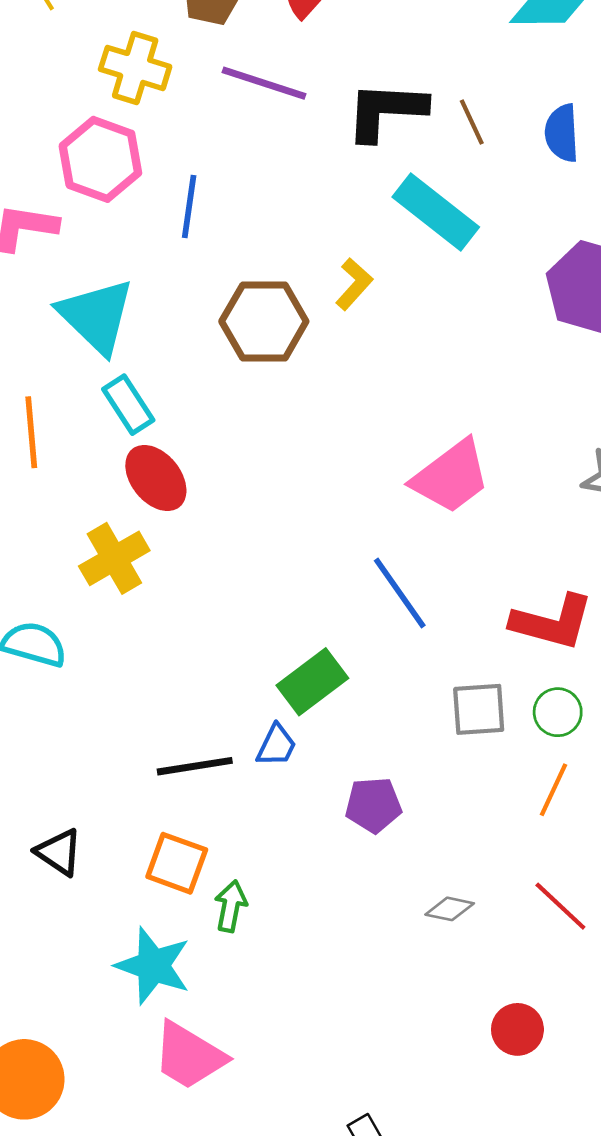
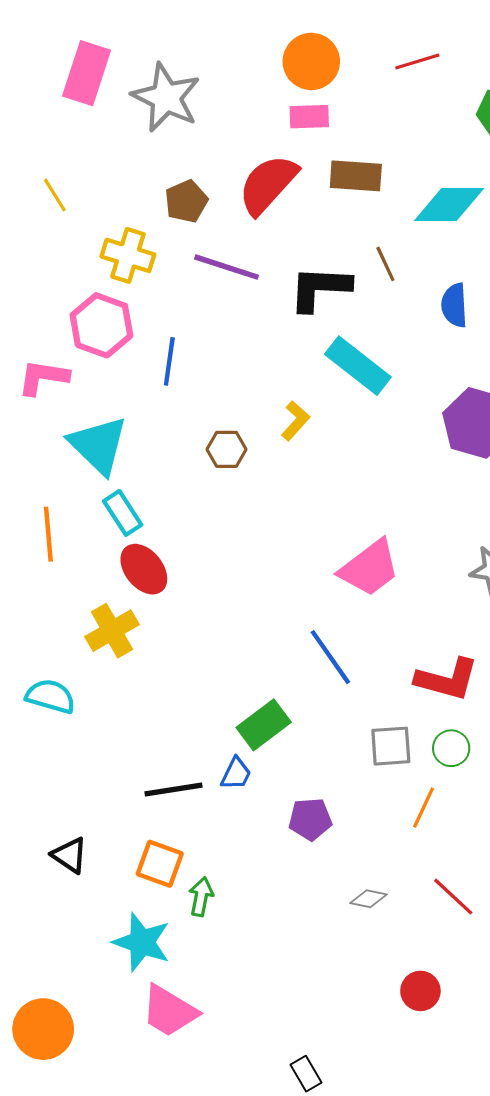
brown line: (472, 122) -> (385, 264), moved
brown hexagon: (264, 321) -> (226, 449), size x0.6
orange line: (554, 790) -> (424, 808), moved

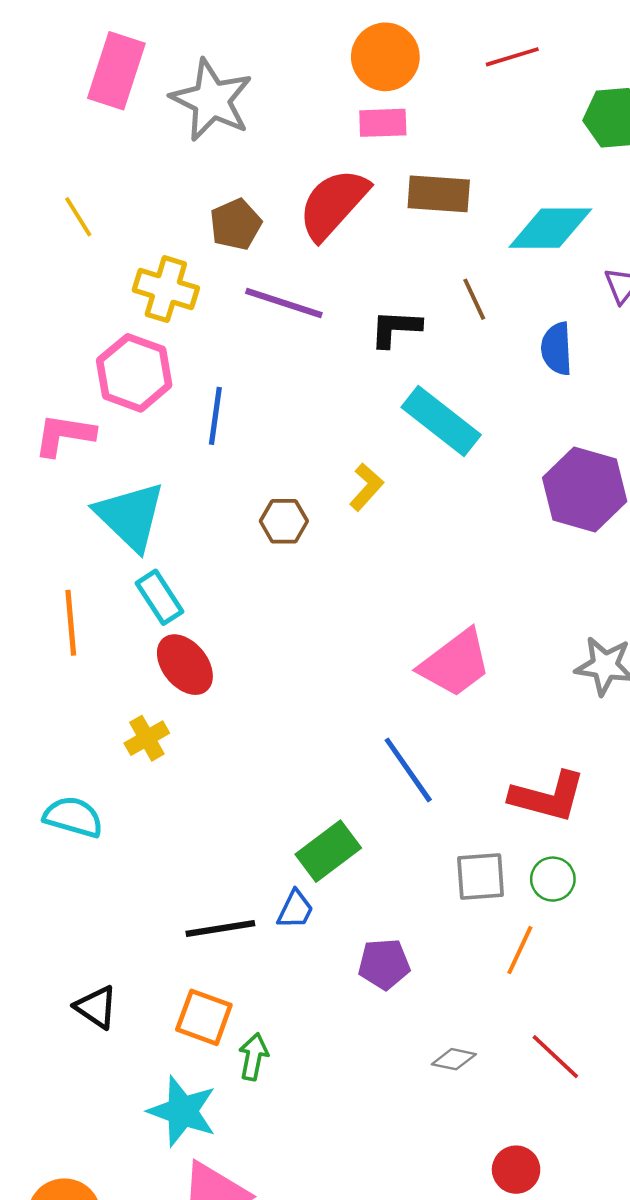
black L-shape: (320, 288) -> (396, 328), size x0.7
yellow cross: (112, 631) -> (147, 738), size x0.7

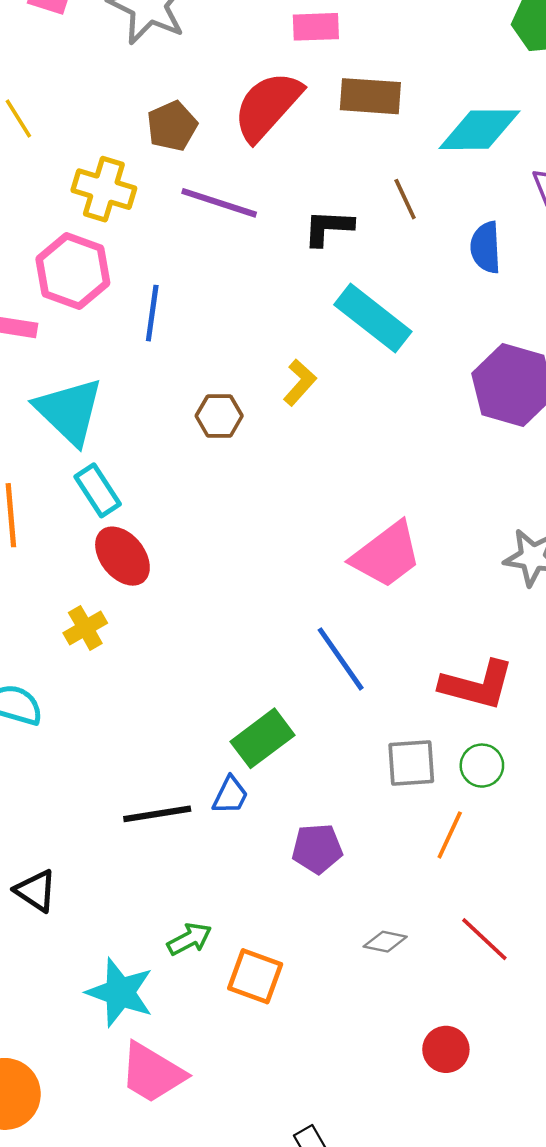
orange square: (204, 1017) -> (255, 976), moved
green arrow: (253, 1057) -> (189, 939), turned 51

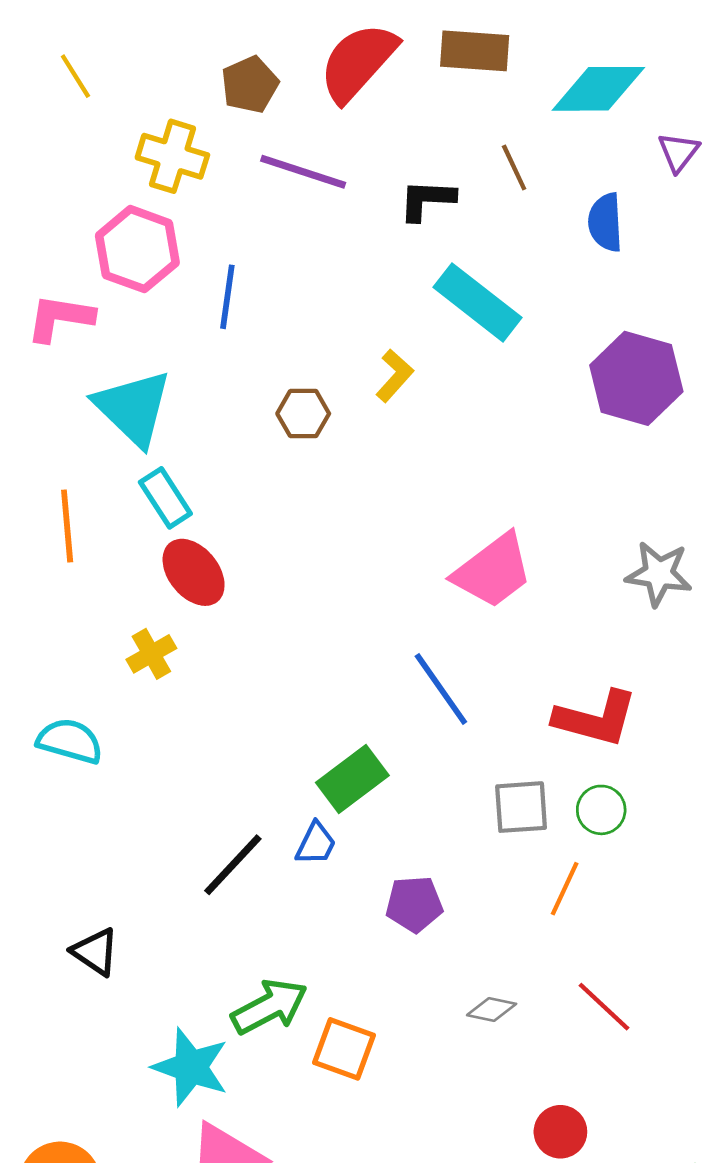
black line: (157, 814) -> (233, 865), turned -38
green arrow: (189, 939) -> (269, 1007), size x1.5

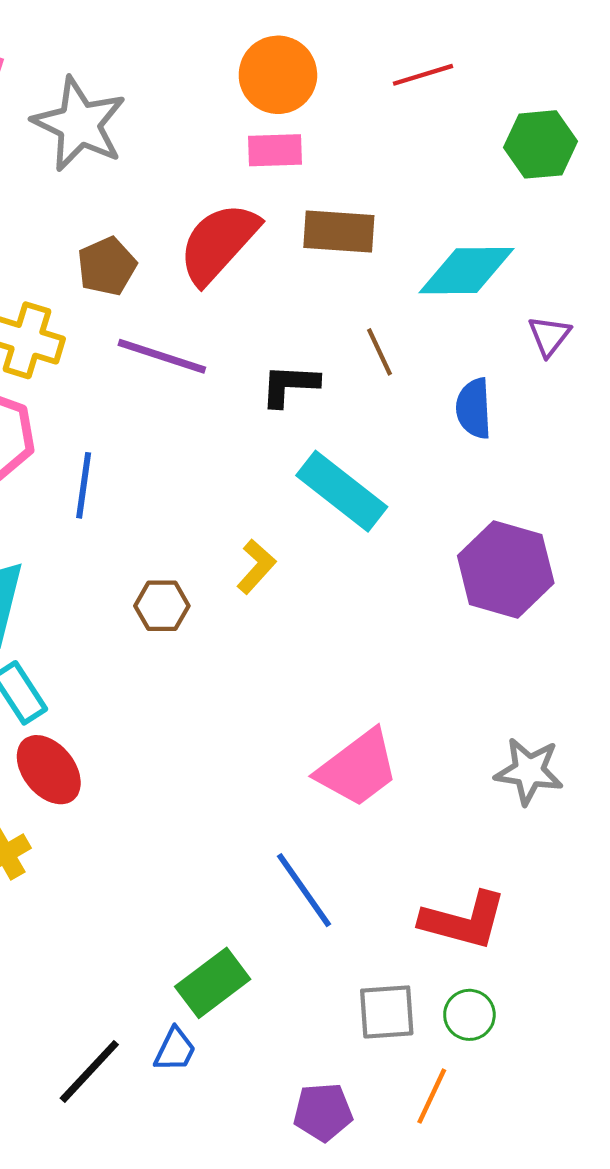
purple pentagon: (414, 904) -> (323, 1112), moved

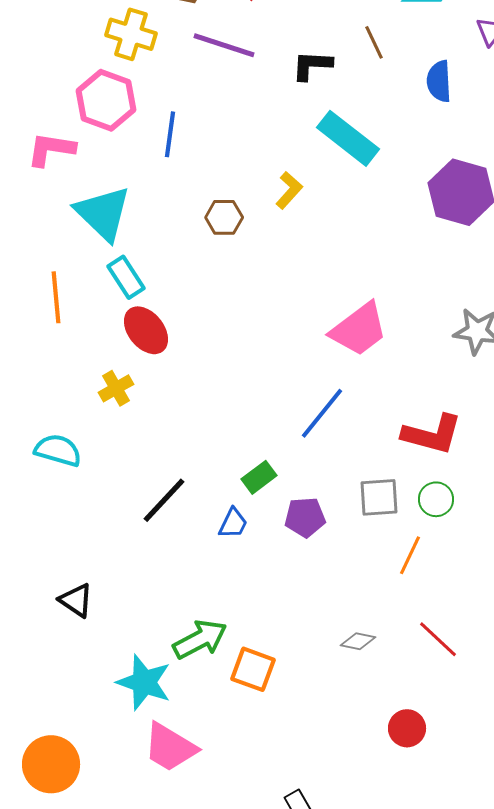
blue line: (304, 890) -> (322, 413), turned 74
green rectangle: (213, 983) -> (259, 477), size x0.7
black line: (89, 1071) -> (164, 500), moved
purple pentagon: (323, 1112) -> (305, 517), moved

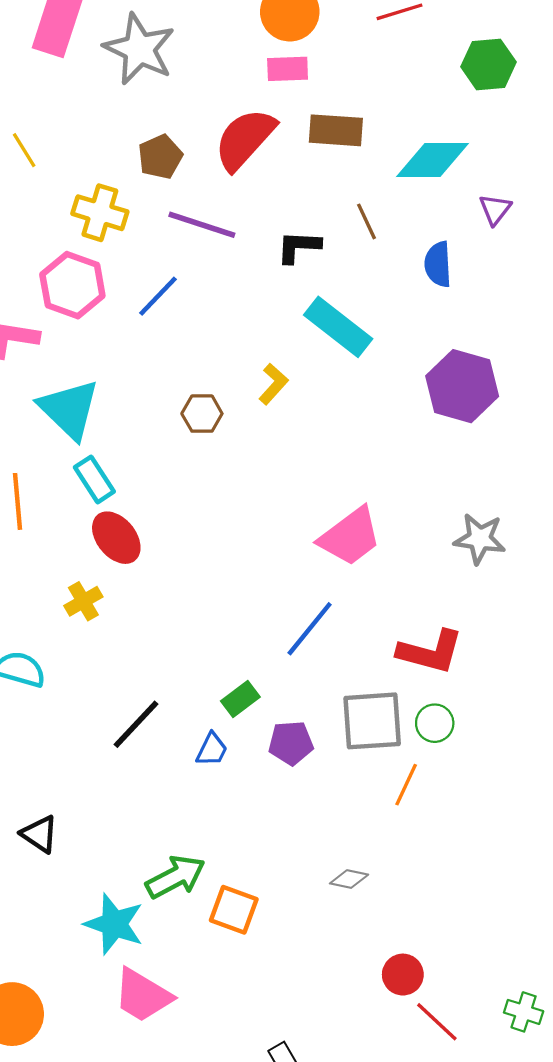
blue line: (170, 134) -> (158, 296), moved, turned 36
gray square: (379, 497) -> (372, 721), size x1.4
red line: (438, 639) -> (437, 1022), moved

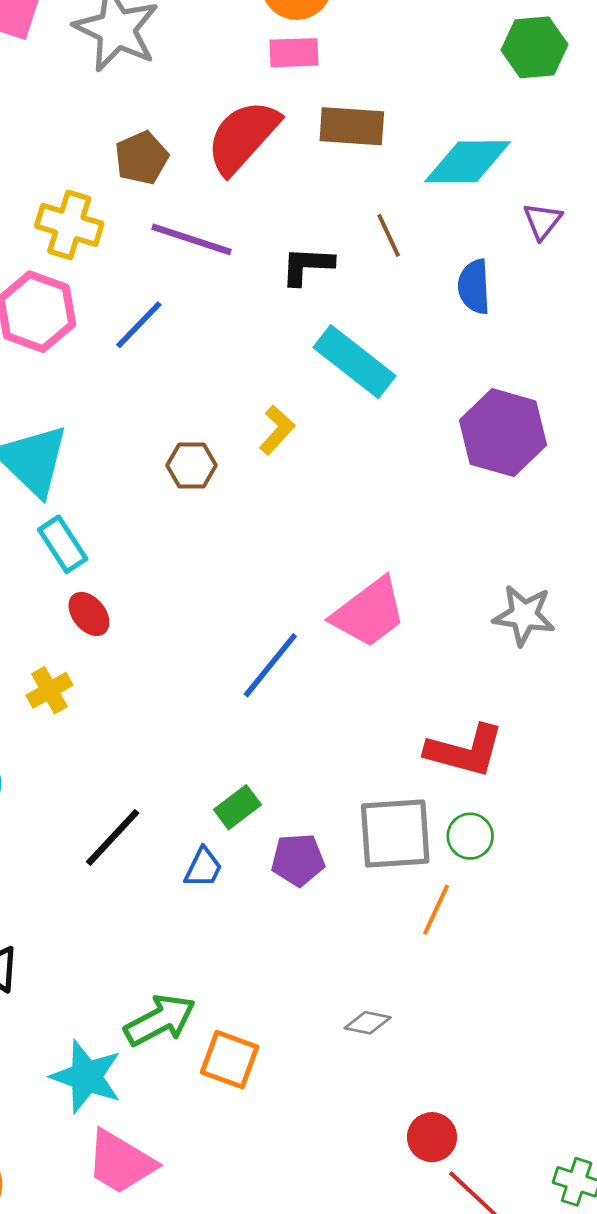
red ellipse: (116, 538) -> (89, 614), size x0.7
blue line: (310, 629) -> (270, 665), moved

